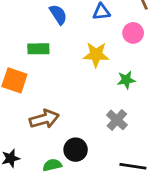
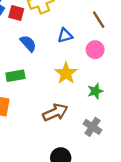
yellow star: (96, 55) -> (66, 73), turned -30
brown arrow: (44, 119) -> (55, 112), moved

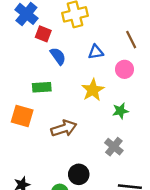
red square: (16, 13) -> (43, 34), moved
brown arrow: (55, 112) -> (64, 128), moved

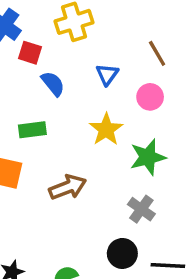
blue triangle: (96, 52) -> (107, 74), turned -42
green star: (120, 111) -> (148, 157), size x1.5
black circle: (79, 174) -> (122, 253), moved

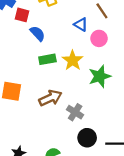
blue triangle: (107, 74) -> (81, 25), moved, turned -32
green rectangle: (32, 130) -> (47, 59), moved
gray cross: (141, 209) -> (75, 112), moved

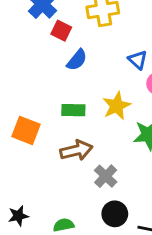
blue semicircle: (38, 33) -> (77, 60), turned 70
green rectangle: (47, 59) -> (73, 110), moved

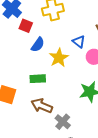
yellow star: (117, 106) -> (59, 58), moved
brown arrow: (76, 150) -> (42, 106), turned -140

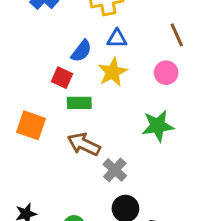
red square: (26, 26) -> (62, 78), moved
blue triangle: (79, 42) -> (117, 39), moved, turned -40

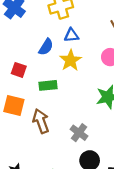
red square: (62, 78) -> (19, 70), moved
brown arrow: (84, 144) -> (41, 121), moved, turned 50

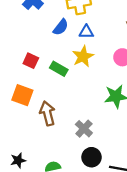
blue semicircle: (46, 47) -> (61, 27), moved
green rectangle: (48, 85) -> (59, 69), moved, turned 30

